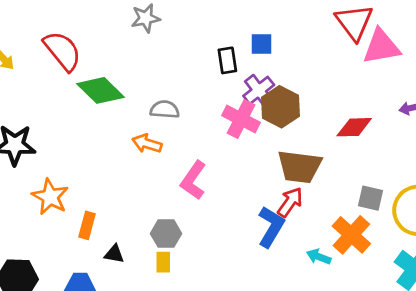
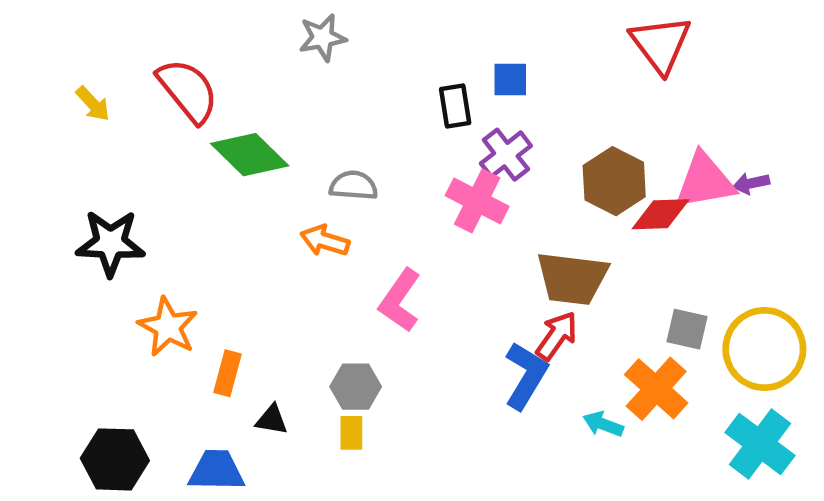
pink triangle: (381, 47) -> (705, 181), moved
brown hexagon: (281, 107) -> (614, 181), moved

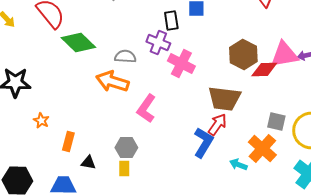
purple cross: (506, 155) -> (158, 42), moved, turned -30
orange arrow: (325, 241) -> (112, 82), size x1.5
orange star: (168, 327) -> (41, 120), size x0.6

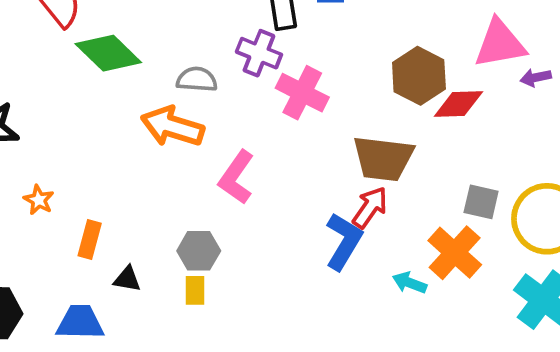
pink triangle: (284, 54) -> (500, 44), moved

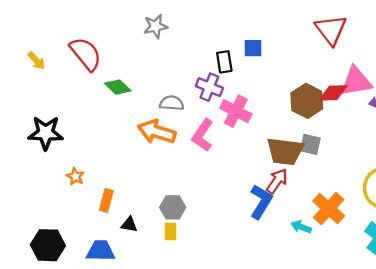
green diamond: (108, 53) -> (118, 87), size x0.7
red diamond: (458, 104) -> (333, 93), moved
pink L-shape: (236, 177) -> (203, 135), moved
gray square: (481, 202) -> (310, 144), moved

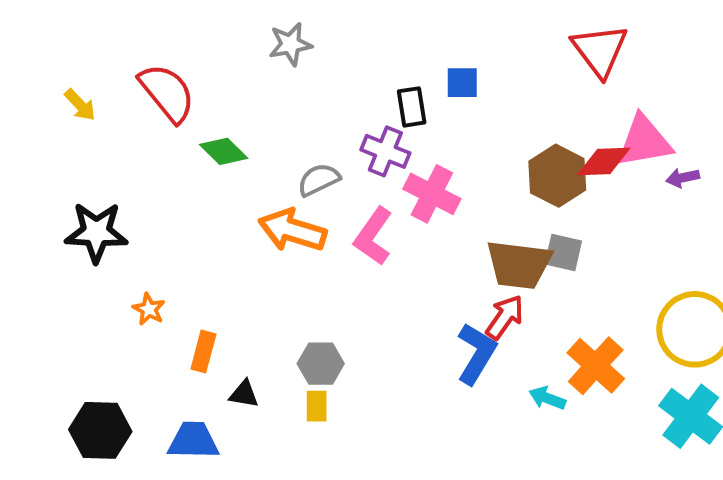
gray semicircle: (172, 103) -> (319, 180), turned -30

